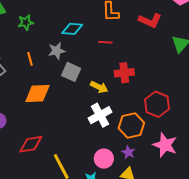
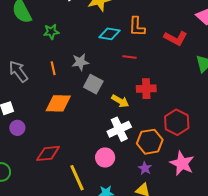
cyan diamond: (72, 29) -> (110, 34), moved
pink circle: (104, 159) -> (105, 157), moved

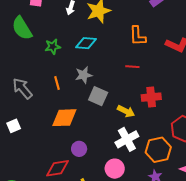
cyan diamond: (110, 34) -> (86, 43), moved
purple circle: (17, 128) -> (79, 149), moved

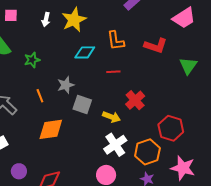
cyan diamond: (86, 43) -> (85, 52), moved
red cross: (151, 97) -> (135, 100), turned -30
purple circle: (79, 149) -> (19, 171), moved

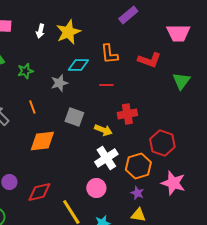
pink trapezoid: (184, 18) -> (178, 33), turned 30
gray star: (66, 85) -> (59, 83), moved
red cross: (135, 100) -> (127, 114), turned 30

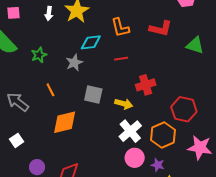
green triangle: (181, 81) -> (195, 45), turned -42
pink circle: (96, 188) -> (135, 158), moved
purple star: (137, 193) -> (158, 165), moved

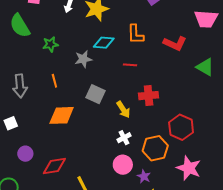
gray arrow: (18, 102) -> (20, 86), turned -145
yellow arrow: (124, 104) -> (123, 109), turned 30
white cross: (130, 131) -> (124, 138), size x0.6

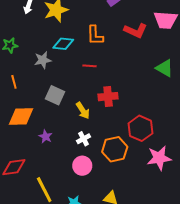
red L-shape: (175, 43) -> (136, 31), moved
pink star: (189, 168) -> (159, 158), moved, turned -30
purple star: (144, 176) -> (46, 137), moved

